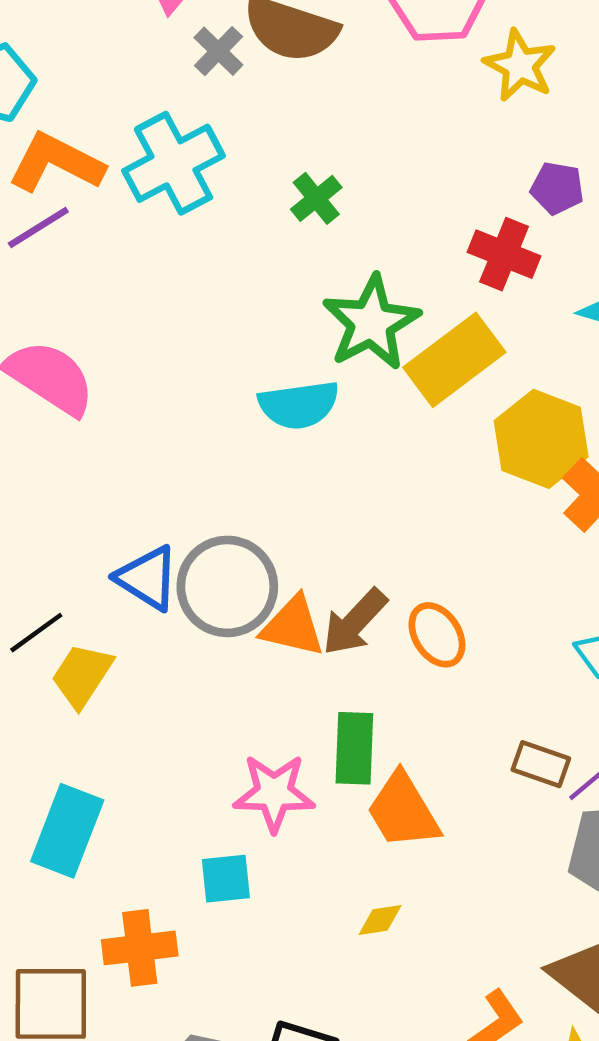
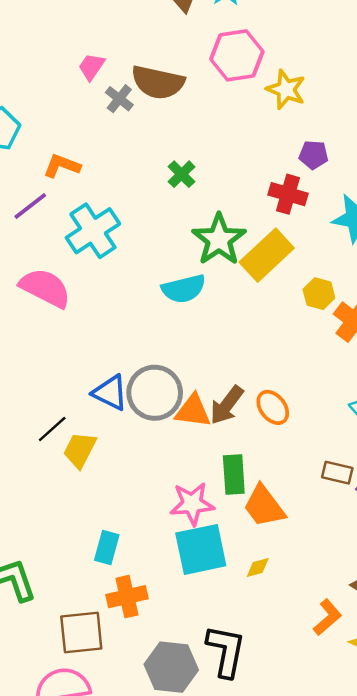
orange L-shape: (56, 163) -> (62, 166), moved, size x0.7
cyan cross: (173, 163) -> (93, 231), moved
yellow hexagon: (541, 439) -> (319, 294), size x0.6
cyan rectangle: (67, 831) -> (107, 547), moved, size x0.7
cyan square: (226, 879) -> (201, 549), moved, size x1.8

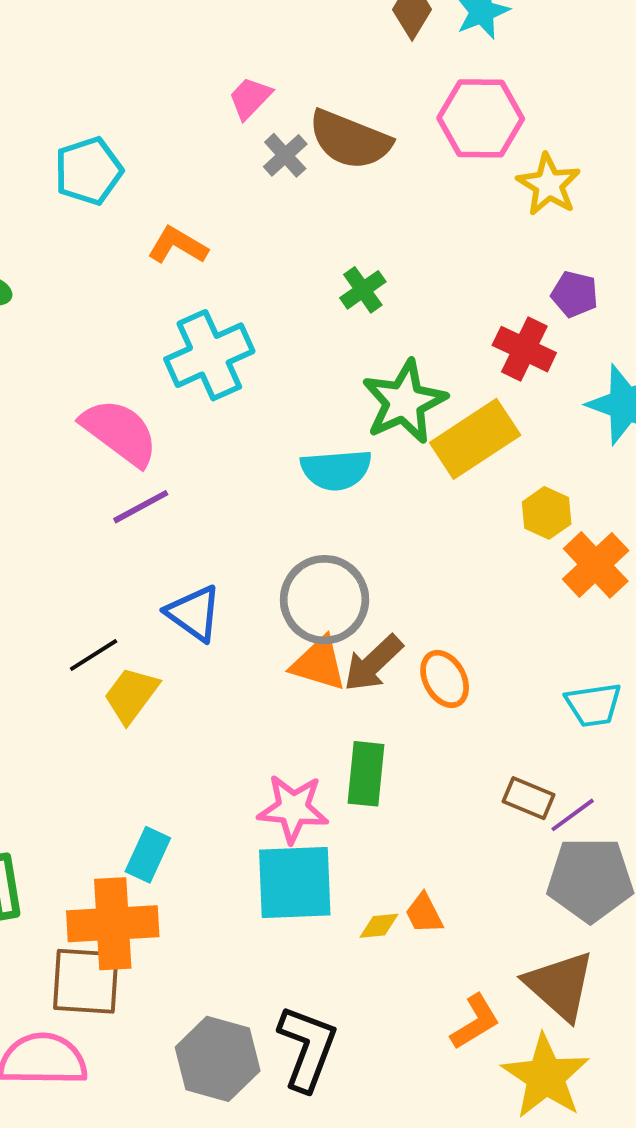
purple line: (30, 206) -> (141, 507), moved
gray circle: (155, 393) -> (325, 600), moved
orange trapezoid: (264, 506) -> (424, 913), moved, size x0.6
orange cross: (127, 597) -> (113, 924), moved, size x1.4

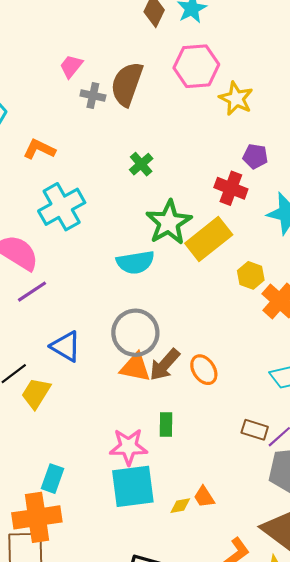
brown semicircle: (350, 140) -> (127, 84), turned 93
gray cross: (285, 155) -> (93, 96), turned -30
green rectangle: (366, 774) -> (166, 424), size x0.7

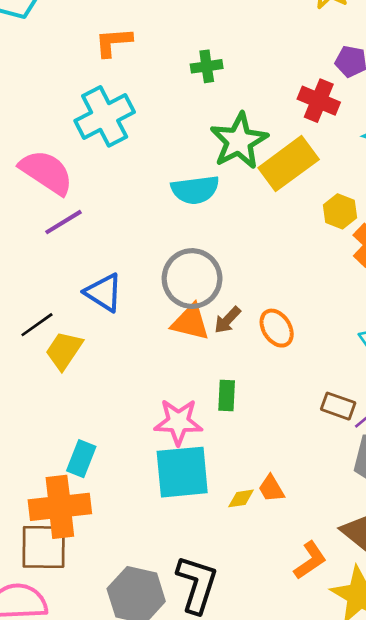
orange L-shape: (39, 149) -> (113, 42), moved, turned -32
green cross: (141, 164) -> (207, 66), turned 30
brown arrow: (165, 365) -> (227, 320), size x0.7

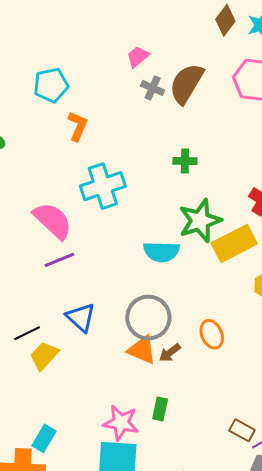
orange L-shape: (113, 42) -> (78, 126), moved, turned 108
orange ellipse: (277, 328) -> (212, 334), moved

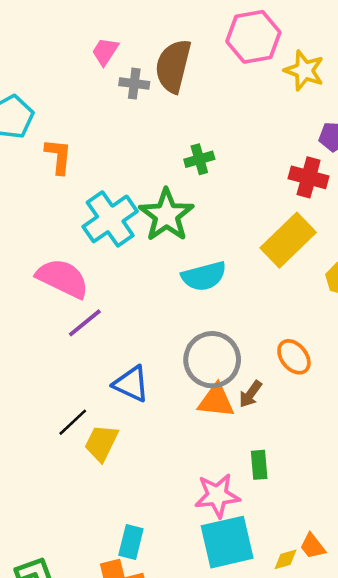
green star: (200, 221) -> (166, 215), moved

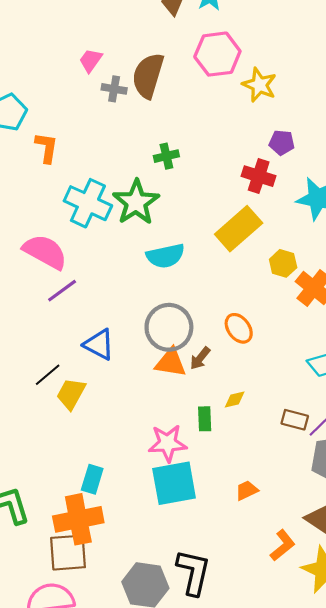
cyan cross: (110, 219) -> (88, 203), turned -33
orange trapezoid: (313, 546) -> (247, 490), turned 100
yellow diamond: (285, 559) -> (235, 399), moved

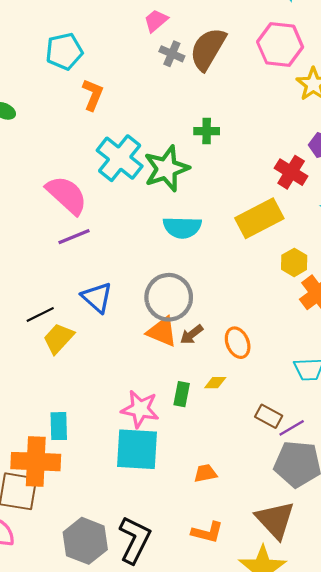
orange ellipse: (239, 328) -> (238, 343), moved
cyan rectangle: (92, 479) -> (59, 426), turned -32
orange L-shape: (283, 545) -> (207, 532), moved, turned 40

